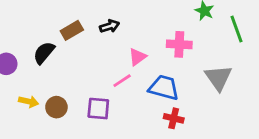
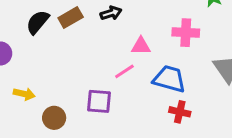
black semicircle: (44, 53) -> (38, 22), moved
pink triangle: (137, 57) -> (141, 46), turned 36
brown circle: (56, 107) -> (54, 118), moved

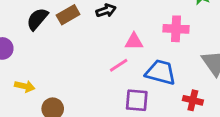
purple square: (99, 101) -> (137, 100), moved
red cross: (180, 112) -> (193, 100), moved

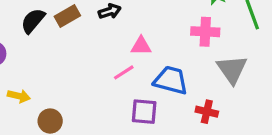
pink cross: (176, 29) -> (205, 32), moved

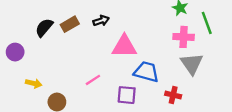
pink cross: (205, 32) -> (184, 37), moved
pink triangle: (141, 46) -> (124, 46), size x1.6
pink line: (124, 72) -> (93, 80), moved

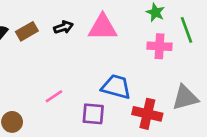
pink triangle: (124, 46) -> (103, 27), moved
gray triangle: (192, 64) -> (185, 98), moved, turned 50
red cross: (173, 95) -> (147, 114), size x1.5

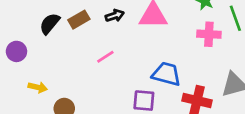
pink line: (54, 96) -> (105, 57), moved

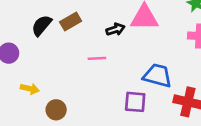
black arrow: (115, 16) -> (115, 29), moved
pink line: (105, 57) -> (97, 58), turned 30

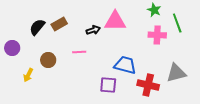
yellow arrow: (30, 89) -> (28, 75), turned 104
brown circle: (56, 110) -> (48, 60), moved

